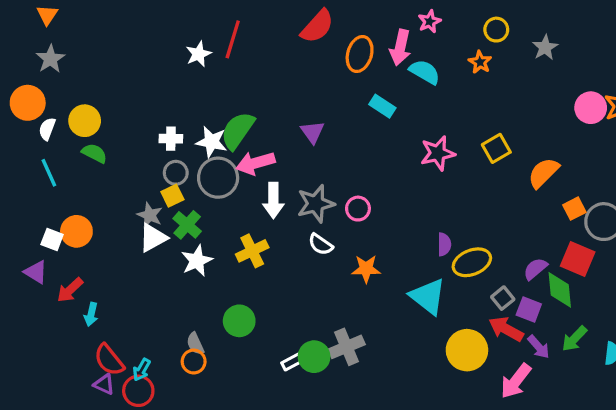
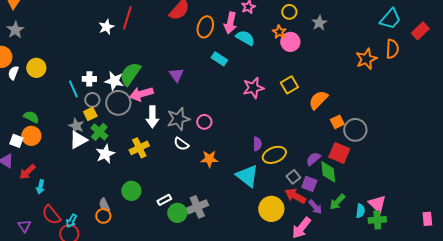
pink circle: (591, 108) -> (290, 42), moved
green semicircle: (94, 153) -> (31, 117), moved
cyan line: (49, 173) -> (73, 89), moved
white rectangle: (293, 362) -> (164, 200), moved
purple triangle: (104, 384) -> (24, 226), moved, turned 32

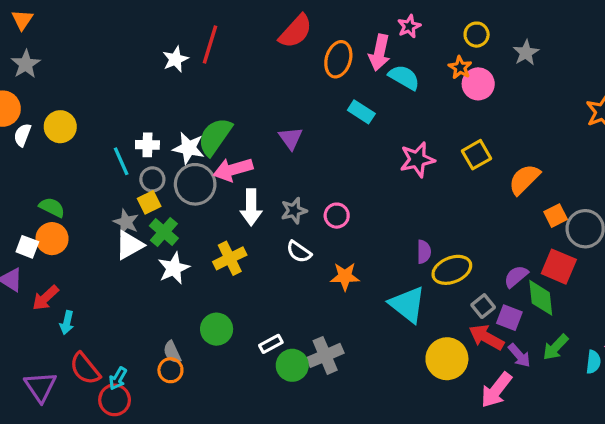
gray star: (178, 119) -> (294, 211), size x0.7
purple triangle: (24, 226) -> (40, 387), size x1.5

